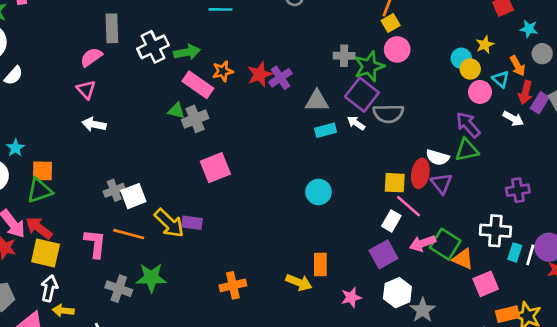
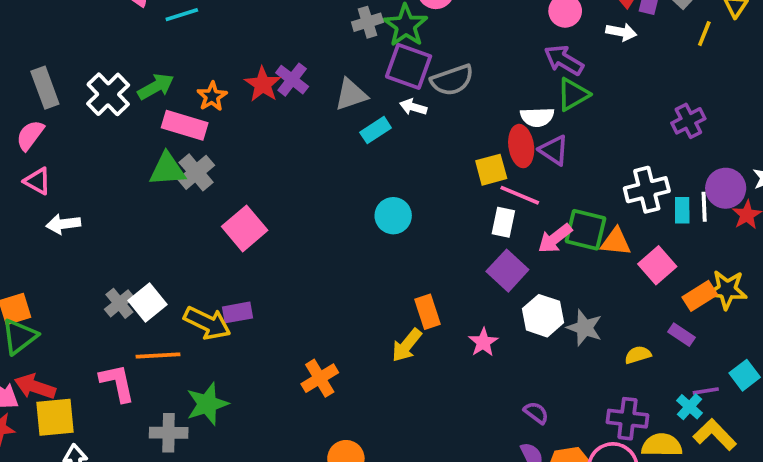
green triangle: (176, 111) -> (167, 169), size x1.5
purple cross: (518, 190) -> (688, 121), moved
yellow arrow: (299, 282) -> (407, 345), turned 125

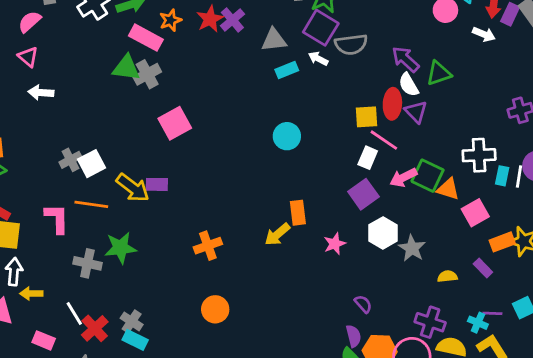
purple arrow: (564, 60) -> (405, 59), moved
white semicircle: (537, 117) -> (409, 85), turned 50
cyan cross: (690, 407) -> (478, 323), turned -30

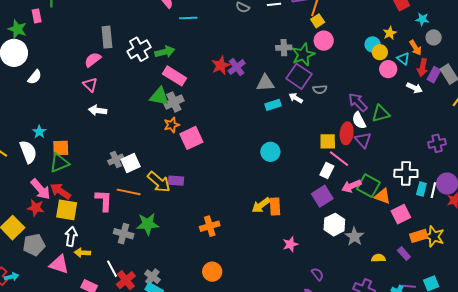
orange star: (170, 20) -> (172, 125), moved
gray semicircle: (351, 44) -> (320, 89), size x0.6
yellow arrow: (277, 234) -> (261, 205), moved
pink star: (335, 244) -> (290, 244), moved

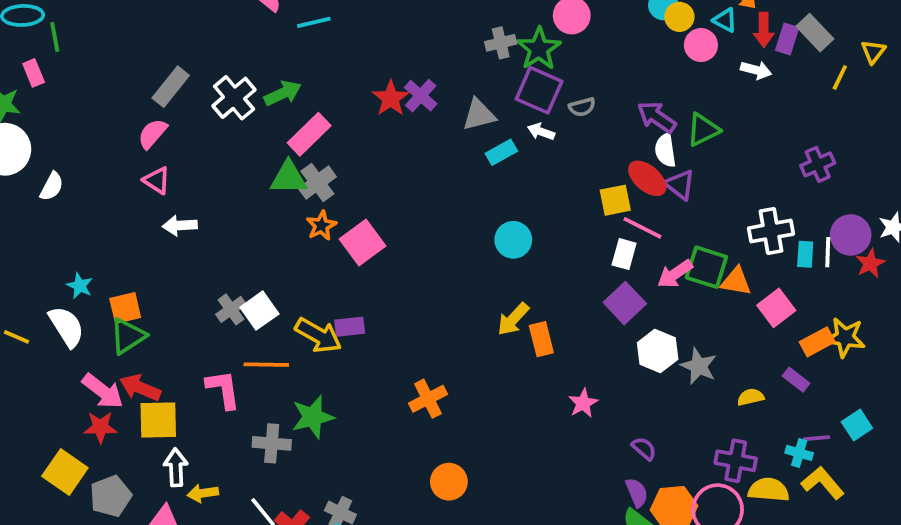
gray rectangle: (107, 37) -> (171, 87), turned 55
pink rectangle: (174, 76) -> (309, 134), turned -65
white semicircle: (359, 120) -> (665, 150), turned 30
red ellipse: (347, 133) -> (647, 178), turned -45
yellow arrow: (261, 205) -> (513, 319), moved

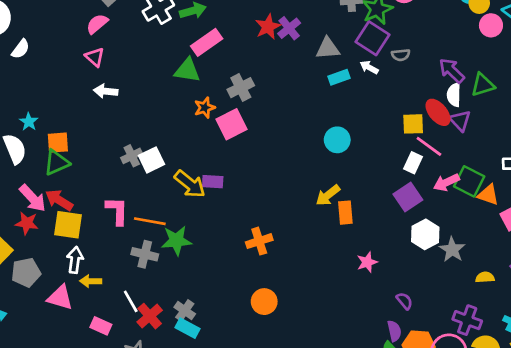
gray cross: (317, 183) -> (241, 88), moved
orange line: (266, 365) -> (150, 221), moved

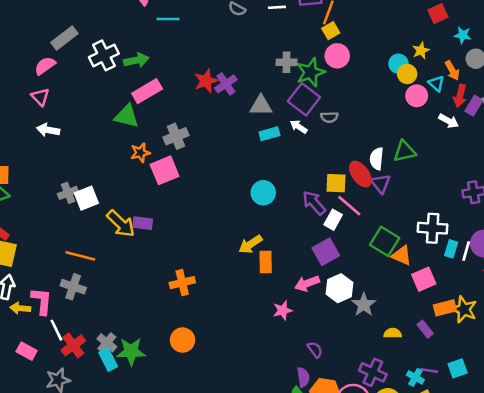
purple arrow: (452, 71) -> (314, 203), moved
pink arrow: (446, 182) -> (307, 283), moved
pink L-shape: (117, 211) -> (42, 301), moved
green star: (176, 240) -> (131, 351), moved
cyan rectangle: (187, 328) -> (108, 360), turned 30

